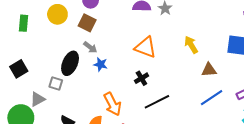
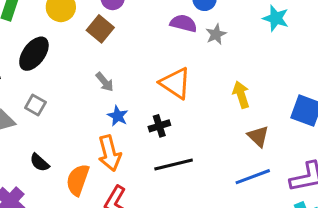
gray arrow: (90, 47) -> (105, 82), moved
black ellipse: (70, 63) -> (34, 54), moved
blue star: (100, 64) -> (118, 116), moved
brown triangle: (209, 70) -> (258, 136), turned 35

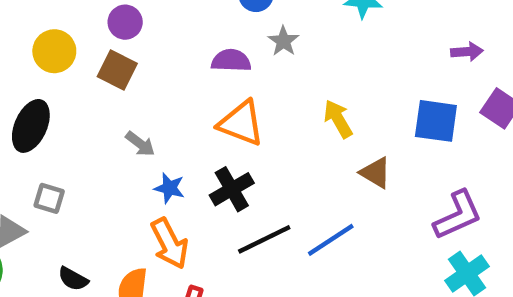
purple semicircle: (183, 23) -> (231, 61), moved
black cross: (159, 126) -> (232, 189), size x1.4
blue line: (253, 177) -> (331, 240), moved

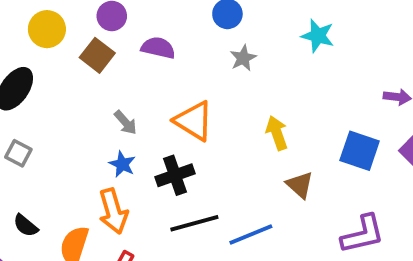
purple semicircle: (231, 61) -> (158, 48), moved
gray arrow: (140, 144) -> (125, 123), moved

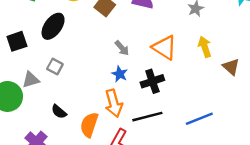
yellow arrow: (277, 133) -> (205, 47), moved
brown triangle: (300, 185) -> (231, 67), moved
black line: (194, 223) -> (147, 117), moved

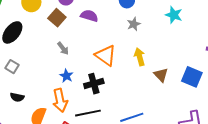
gray arrow: (122, 48) -> (63, 48), moved
black semicircle: (59, 112) -> (17, 97), moved, turned -32

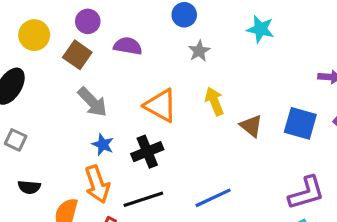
gray arrow: (63, 48) -> (92, 102), size x1.5

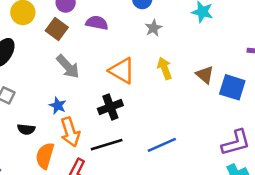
brown triangle: (251, 126) -> (205, 75), moved
blue star: (103, 145) -> (58, 106), moved
black semicircle: (29, 187) -> (26, 129), moved

